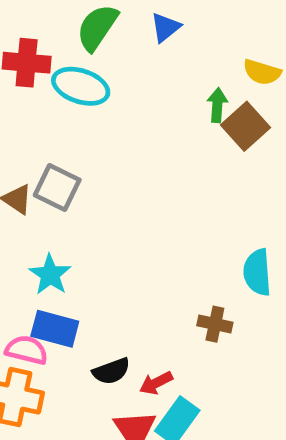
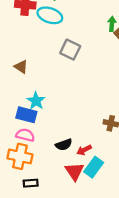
gray square: (57, 188) -> (70, 50), moved
blue rectangle: (55, 329) -> (26, 115), moved

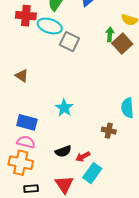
gray square: (70, 50) -> (69, 42), moved
cyan star: (36, 101) -> (64, 108), moved
red triangle: (74, 171) -> (64, 184), moved

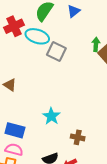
red cross: (26, 16) -> (14, 26), turned -30
brown cross: (109, 131) -> (78, 137), moved

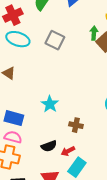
cyan ellipse: (37, 36) -> (18, 39), moved

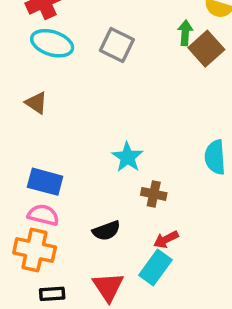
cyan star: (50, 104) -> (127, 157), moved
red arrow: (68, 151) -> (166, 239), moved

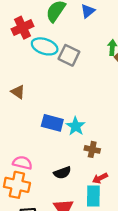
cyan ellipse: (52, 43) -> (45, 46), moved
blue rectangle: (45, 182) -> (52, 123), moved
cyan rectangle: (155, 268) -> (93, 196), turned -35

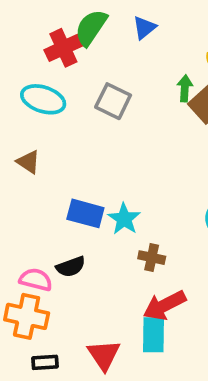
red cross: (22, 28) -> (63, 48), moved
cyan ellipse: (45, 46) -> (43, 99), moved
black semicircle: (62, 173) -> (71, 267), moved
red arrow: (100, 178) -> (165, 305), size x1.6

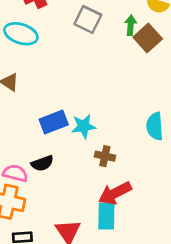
gray square: (113, 101) -> (88, 19), moved
blue rectangle: (85, 213) -> (54, 122), turned -36
cyan star: (124, 219) -> (84, 126), turned 30

